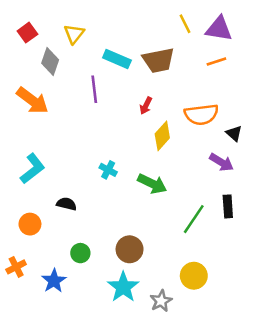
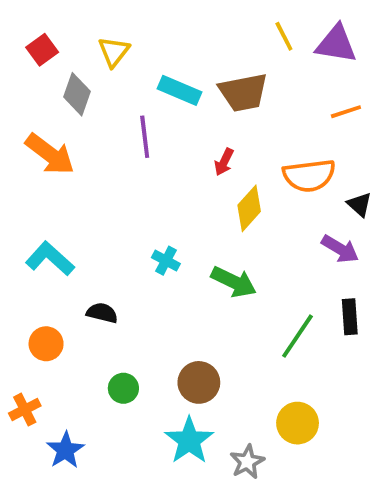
orange line: (216, 62) -> (346, 112), moved
cyan L-shape: (32, 169) -> (50, 259), turned -100
blue star: (54, 281) -> (65, 450), moved

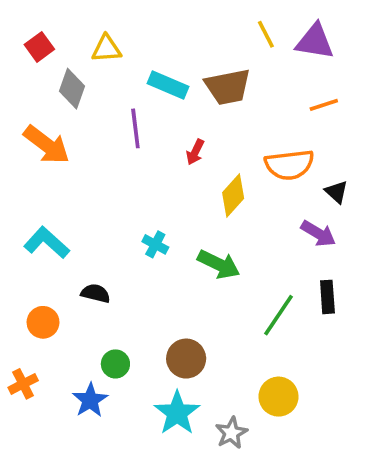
yellow triangle: (114, 52) -> (106, 49), turned 48
red arrow: (224, 162) -> (195, 152), moved
blue star: (65, 450) -> (90, 400), moved

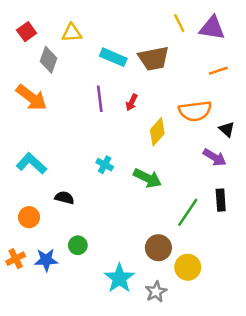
purple line: (135, 128) -> (100, 99), moved
brown circle: (186, 359) -> (158, 248), moved
blue star: (90, 400) -> (46, 260), moved, turned 30

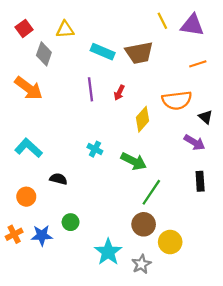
green line: (188, 212) -> (151, 192), moved

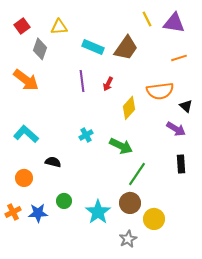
brown trapezoid: (139, 53) -> (126, 48), turned -44
cyan cross: (95, 149) -> (86, 135), turned 32
cyan star: (108, 252) -> (98, 212), moved

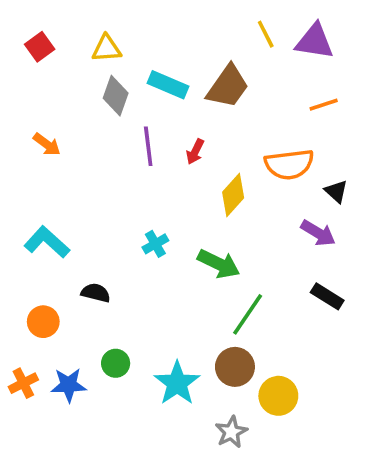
gray diamond: (40, 49) -> (116, 96), moved
orange arrow: (26, 80) -> (47, 144), size x0.6
black rectangle: (181, 164) -> (327, 296), turned -54

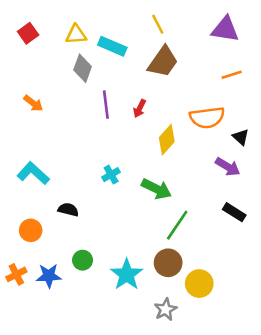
yellow line: (266, 34) -> (158, 24), moved
cyan rectangle: (168, 85) -> (112, 46), moved

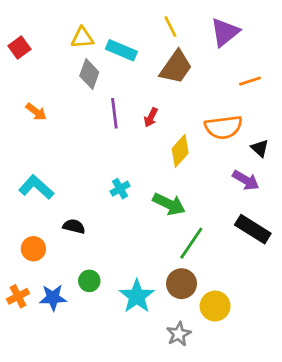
purple triangle: (225, 29) -> (225, 32), moved, turned -48
red square: (28, 33) -> (19, 48), moved
black rectangle: (234, 212) -> (253, 229), size x1.4

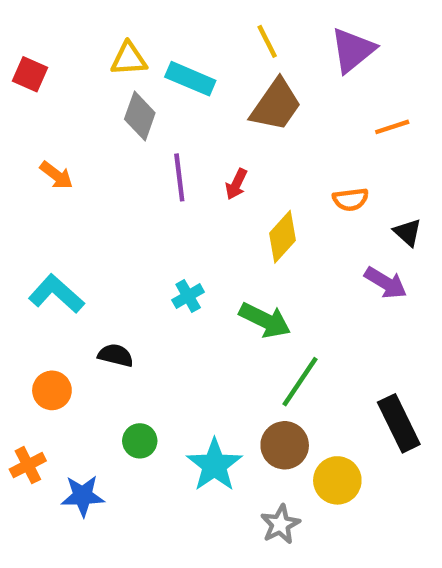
red square: (19, 48) -> (30, 74), turned -30
orange semicircle: (223, 127) -> (351, 199), size x0.6
black rectangle: (253, 229) -> (399, 423), moved, turned 32
blue star: (53, 298) -> (83, 496), moved

